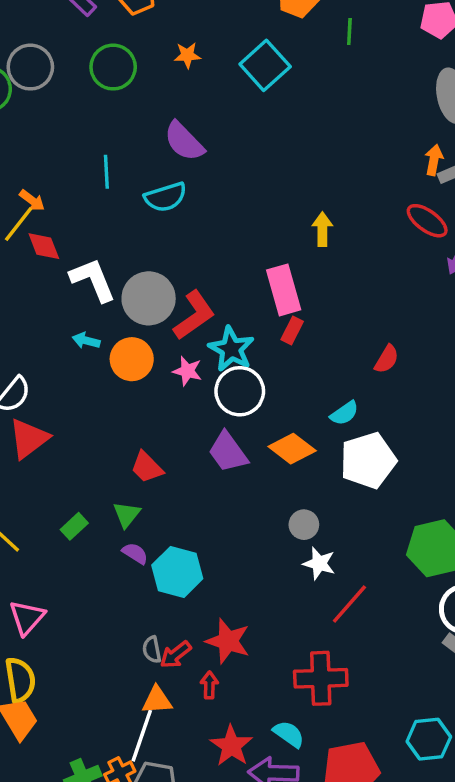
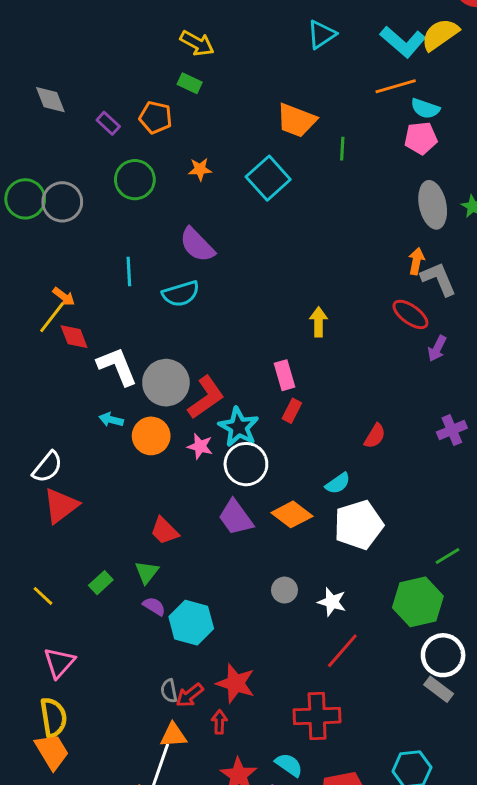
gray circle: (30, 67) -> (62, 202), moved
pink rectangle: (284, 290) -> (284, 375), size x0.7
gray circle: (304, 525) -> (284, 590), moved
white star: (319, 563) -> (332, 602), moved

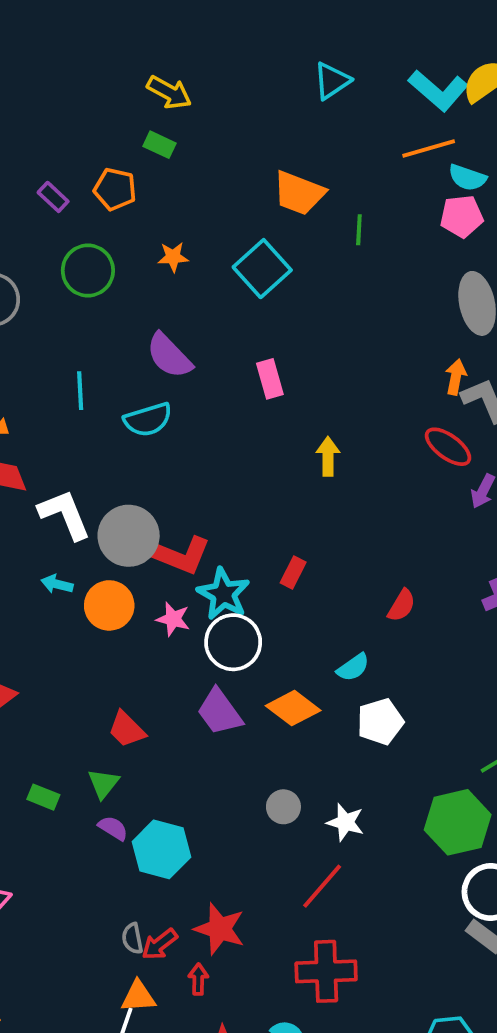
pink rectangle: (284, 375) -> (270, 379), moved
red L-shape: (206, 397) -> (181, 555), turned 57
white pentagon: (359, 525) -> (380, 722), size x0.7
green rectangle: (101, 583) -> (43, 797), turned 65
red line: (342, 651) -> (322, 886), moved

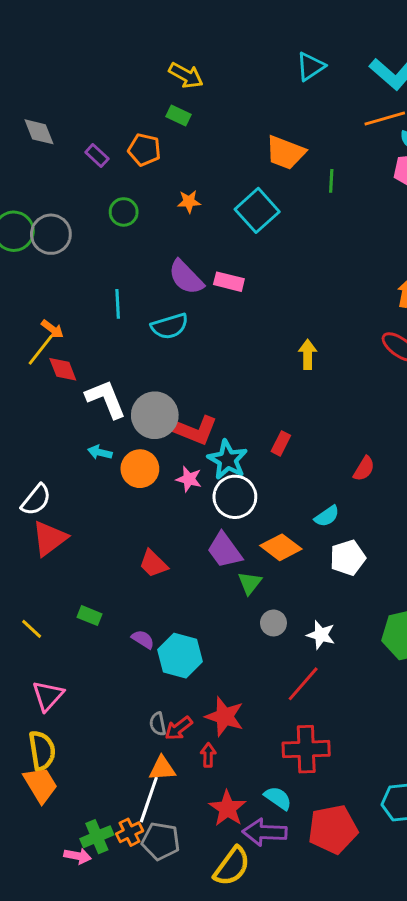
green circle: (88, 270) -> (124, 212), size x0.7
pink rectangle: (270, 379) -> (229, 282), moved, turned -60
green triangle: (103, 784) -> (250, 583), moved

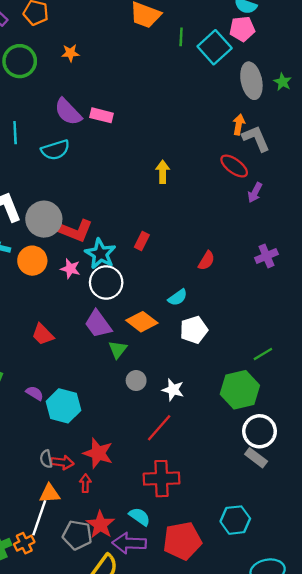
cyan square: (257, 210) -> (215, 47), moved
green circle: (124, 212) -> (20, 61), size x1.5
red arrow: (179, 728) -> (62, 462), turned -135
gray pentagon: (161, 841) -> (77, 535), moved

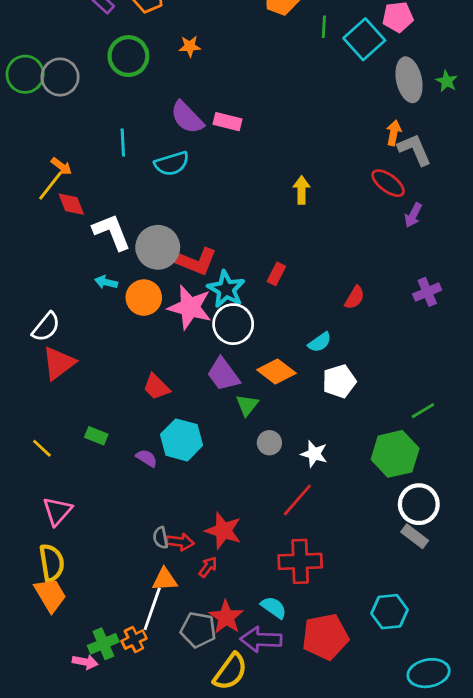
pink star: (70, 269) -> (190, 307), size x1.8
cyan hexagon: (63, 406) -> (181, 440), moved
red arrow: (85, 483) -> (208, 567), turned 36

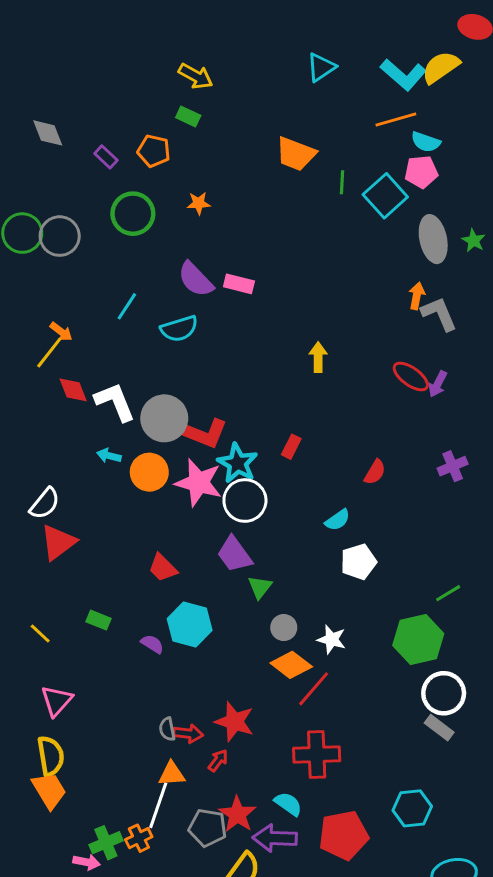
cyan line: (123, 143) -> (127, 306), turned 36
red ellipse: (388, 183) -> (411, 377), moved
red diamond: (71, 204) -> (73, 390), moved
orange diamond: (276, 372) -> (291, 665), moved

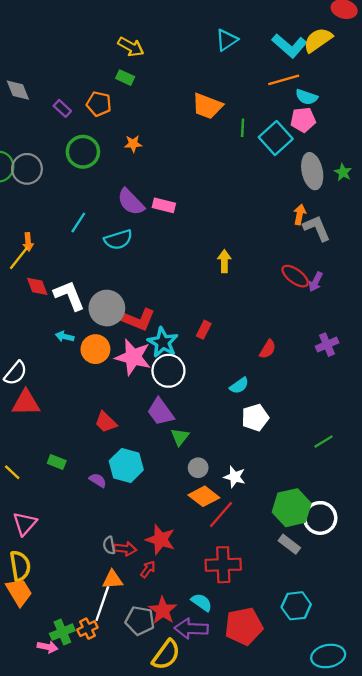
orange arrow: (61, 332) -> (28, 242), turned 48
red triangle: (58, 542) -> (26, 403), turned 36
green hexagon: (418, 639) -> (292, 508), moved
gray rectangle: (439, 728) -> (289, 544), moved

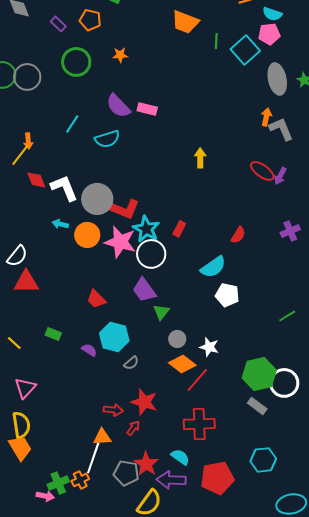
red rectangle: (204, 330) -> (179, 229), moved
cyan semicircle: (239, 386) -> (213, 267), size x1.5
white pentagon: (255, 418) -> (227, 295), turned 30
gray semicircle: (109, 545) -> (131, 363), moved, turned -119

